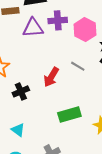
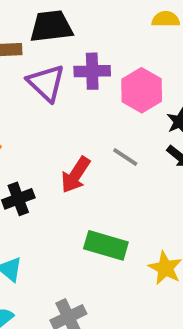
purple triangle: (33, 28) -> (46, 83), turned 45
green rectangle: (69, 115) -> (106, 245), turned 30

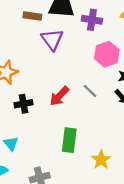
purple cross: (92, 71) -> (92, 20), moved
green rectangle: (106, 245) -> (69, 140), turned 70

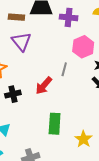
purple triangle: (52, 40) -> (21, 42), moved
gray line: (90, 91) -> (64, 69), moved, turned 64

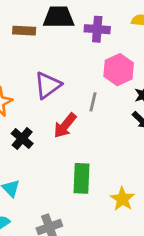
purple triangle: (21, 42) -> (48, 85), moved, turned 35
black cross: (13, 94) -> (22, 138), turned -35

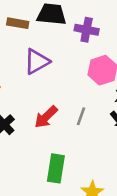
purple triangle: (48, 85) -> (37, 61), moved
gray line: (93, 102) -> (81, 116), moved

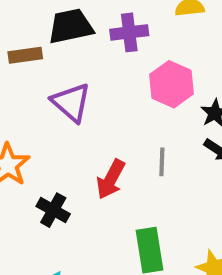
purple triangle: (37, 61) -> (71, 102), turned -32

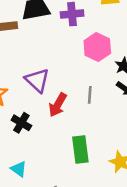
purple triangle: (71, 102) -> (37, 80), moved

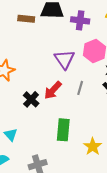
purple triangle: (37, 80) -> (65, 59), moved
black cross: (21, 123) -> (31, 99), moved

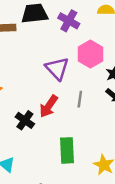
purple cross: (80, 20) -> (69, 21), turned 30

